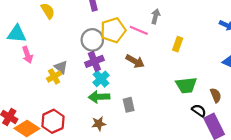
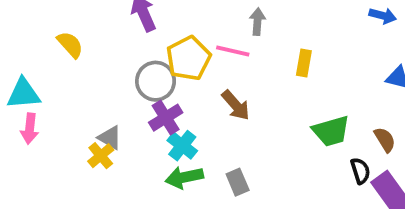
pink arrow: (27, 55) -> (30, 129), moved, turned 35
brown arrow: (135, 61) -> (236, 105), turned 30
black semicircle: (199, 110) -> (360, 171), turned 48

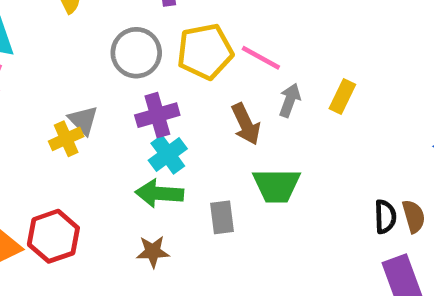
gray arrow: (257, 22) -> (290, 100), moved
gray circle: (156, 81) -> (136, 53), moved
green trapezoid: (331, 131) -> (277, 186), moved
black semicircle: (360, 171) -> (385, 217), moved

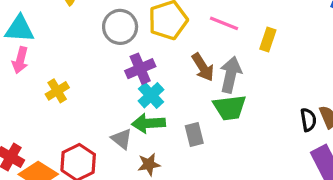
pink line: (261, 58) -> (224, 23), moved
gray arrow: (290, 100) -> (231, 75), moved, size x1.5
gray triangle: (83, 120) -> (122, 139), moved
yellow cross: (66, 139) -> (57, 91), moved

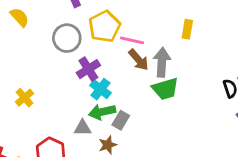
pink line: (224, 23) -> (132, 40), moved
gray rectangle: (194, 134) -> (121, 120), moved, turned 54
gray triangle: (122, 139) -> (83, 128), turned -30

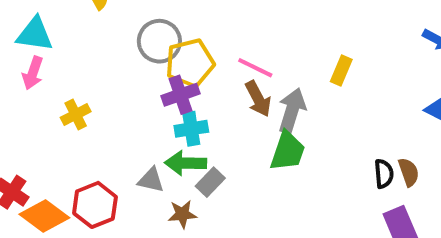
yellow pentagon: (105, 26) -> (190, 63), moved
cyan cross: (100, 89) -> (191, 129), turned 30
green trapezoid: (165, 89) -> (288, 151), turned -68

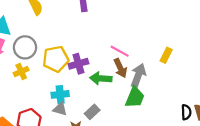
gray circle: (159, 41) -> (25, 47), moved
yellow pentagon: (190, 63) -> (56, 59), moved
cyan cross: (191, 129) -> (60, 94), moved
green arrow: (186, 163) -> (101, 78), moved

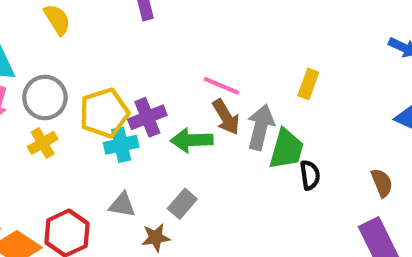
cyan cross: (60, 94) -> (121, 145), moved
green trapezoid: (135, 97) -> (286, 149), moved
black semicircle: (186, 112) -> (310, 175), moved

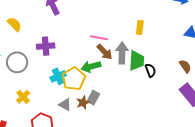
yellow pentagon: (104, 113) -> (74, 79), moved
purple cross: (147, 117) -> (46, 46), moved, turned 30
yellow cross: (43, 143) -> (23, 97), moved
gray triangle: (122, 205) -> (65, 105), turned 32
brown star: (156, 238) -> (83, 102), moved

